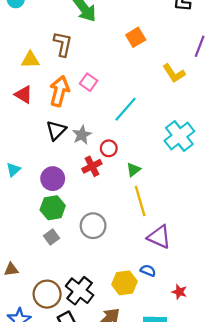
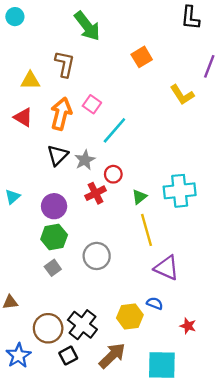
cyan line: (126, 109) -> (114, 130), moved
cyan cross: (179, 136) -> (180, 191), moved, turned 32

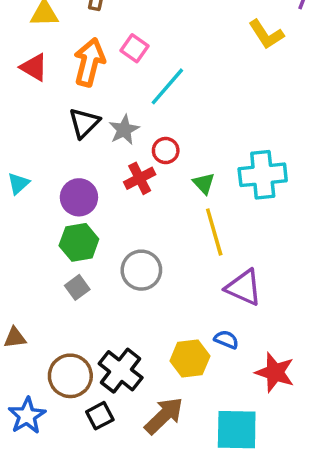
green triangle: (139, 197) -> (204, 183), turned -35
red star: (188, 326) -> (275, 372), size x1.6

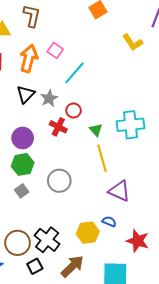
red cross: (140, 178) -> (58, 127), turned -36

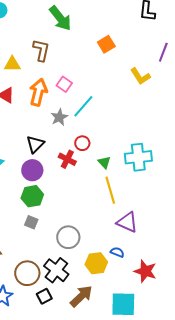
black triangle: (26, 94) -> (35, 144), moved
gray star: (49, 98) -> (59, 117), moved
gray circle: (59, 181) -> (68, 237), moved
gray square: (22, 191) -> (31, 222), turned -32

